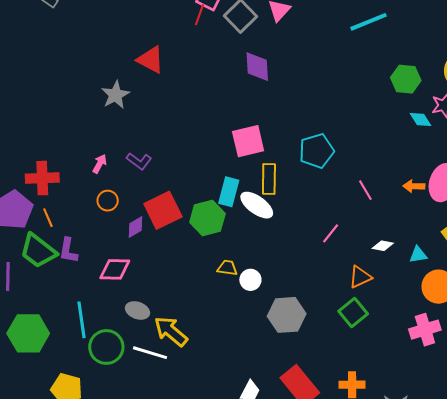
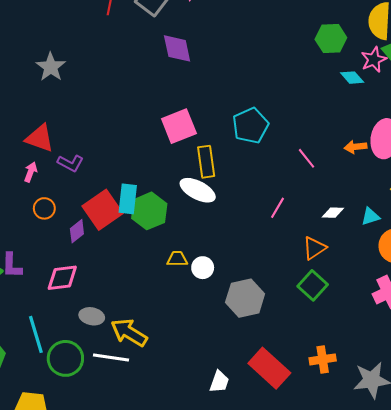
red triangle: (151, 60) -> (40, 138), moved
gray star: (115, 95) -> (51, 67), moved
cyan rectangle: (229, 192) -> (128, 199), moved

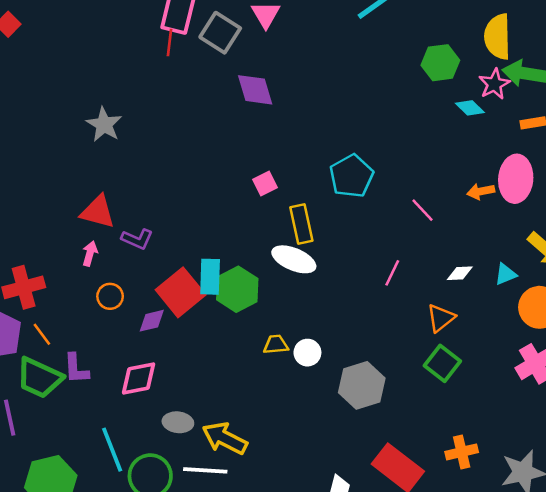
pink square: (179, 126) -> (265, 184), size x0.6
purple diamond: (77, 231) -> (152, 321), turned 30

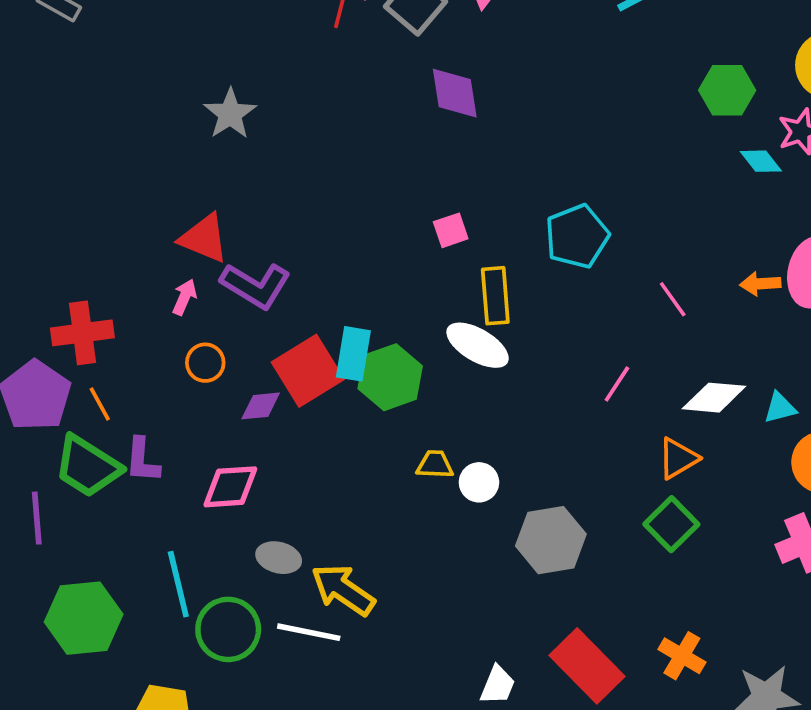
purple L-shape: (137, 239) -> (256, 285), size x1.5
white diamond: (460, 273) -> (714, 398), size x1.6
orange cross: (462, 452) -> (682, 656), turned 36

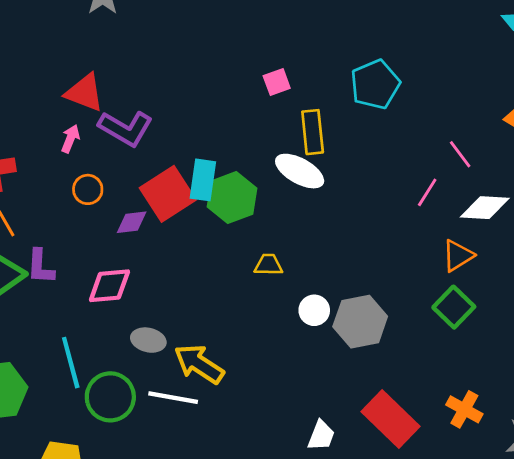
pink line: (673, 299) -> (460, 154), moved
pink line: (617, 384) -> (427, 192), moved
white circle: (479, 482) -> (314, 310), moved

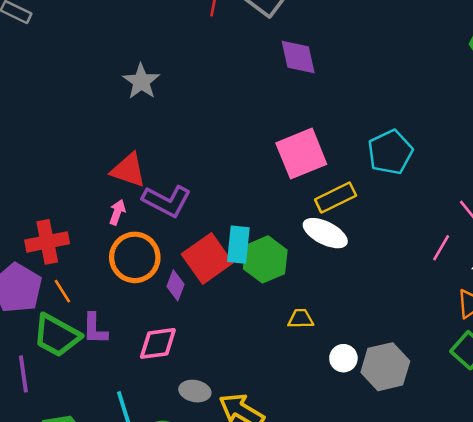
pink square: (277, 82) -> (301, 154), size x2.0
yellow rectangle: (313, 132) -> (336, 197), turned 72
orange circle: (88, 189) -> (135, 257), size x1.8
purple diamond: (132, 222) -> (176, 285), turned -60

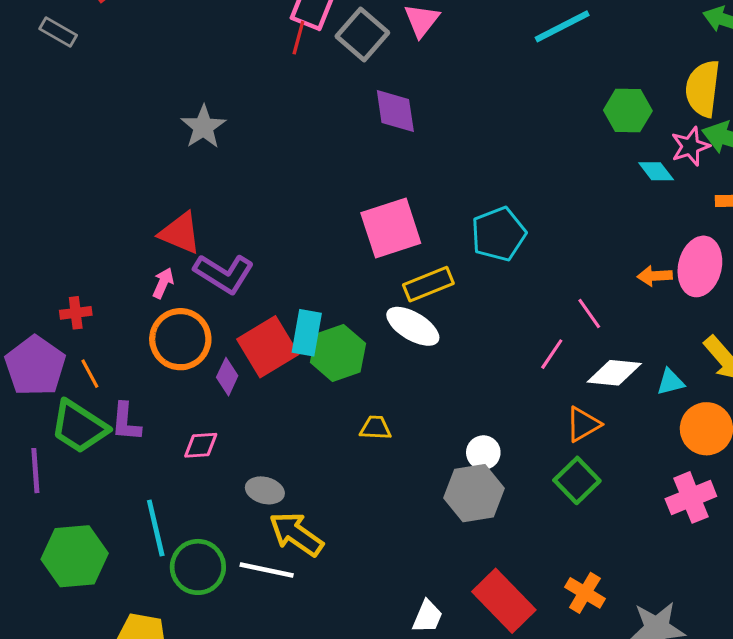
red cross: (47, 242) -> (76, 313), size x0.6
pink diamond: (158, 343) -> (201, 445), size x0.7
white circle: (343, 358) -> (483, 453), moved
gray ellipse: (195, 391) -> (265, 490), moved

